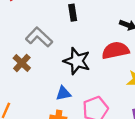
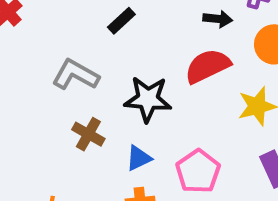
black rectangle: (73, 13) -> (121, 21), turned 70
brown cross: (22, 63) -> (88, 134), moved

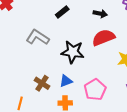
black arrow: (218, 19) -> (100, 14), moved
brown cross: (88, 134) -> (42, 83), moved

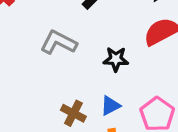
black star: (73, 52) -> (116, 59), size x0.7

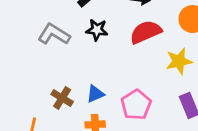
black star: (116, 59) -> (97, 30), moved

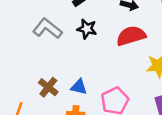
blue triangle: (95, 94) -> (79, 87), turned 30

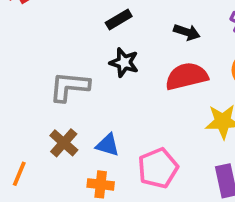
gray L-shape: (47, 29) -> (69, 87), moved, turned -36

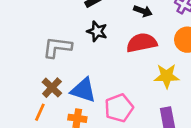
blue triangle: (108, 145) -> (83, 90), size x1.5
orange line: (19, 174) -> (40, 112), moved

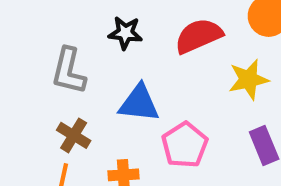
gray L-shape: (57, 47) -> (69, 71), turned -72
blue triangle: (83, 90) -> (139, 103), moved

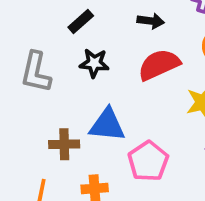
gray L-shape: (69, 71) -> (36, 72), moved
brown cross: (74, 135) -> (64, 144), moved, turned -32

